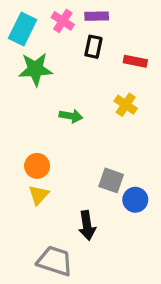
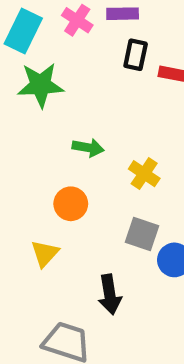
black rectangle: (93, 47) -> (136, 55), moved
yellow cross: (126, 105) -> (144, 174), moved
orange circle: (37, 166) -> (71, 204), moved

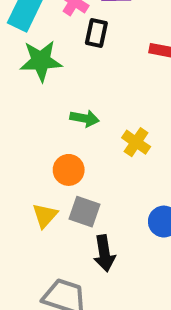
black rectangle: (136, 55) -> (96, 33), moved
gray square: (142, 234) -> (85, 212), moved

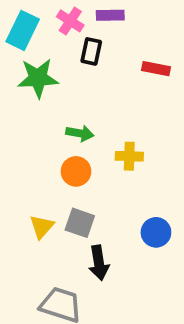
yellow cross: (136, 142) -> (129, 156), turned -32
orange circle: (69, 170) -> (76, 171), moved

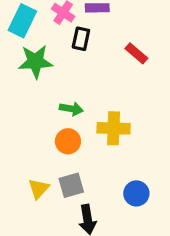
red rectangle: (156, 69) -> (136, 53), turned 30
yellow cross: (129, 156) -> (114, 128), size x1.4
gray square: (80, 223) -> (71, 185), turned -35

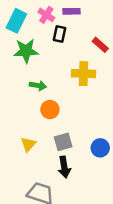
green arrow: (71, 109) -> (38, 86), moved
yellow cross: (114, 128) -> (83, 74), moved
gray square: (71, 185) -> (63, 142), moved

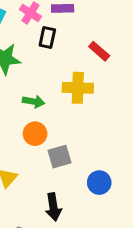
green arrow: (38, 86) -> (34, 102), moved
gray square: (63, 142) -> (60, 157), moved

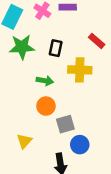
black rectangle: (47, 37) -> (56, 48), moved
blue circle: (99, 183) -> (80, 145), moved

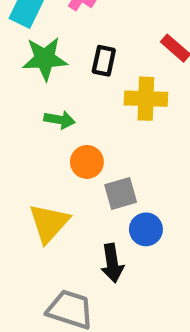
green arrow: (45, 81) -> (60, 120), moved
yellow triangle: (24, 141) -> (49, 223), size x1.5

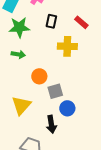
black rectangle: (104, 61) -> (51, 21), moved
green arrow: (60, 120) -> (18, 54), moved

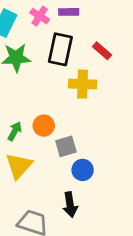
black rectangle: (51, 21) -> (60, 49), size x1.6
green arrow: (18, 54) -> (15, 131), moved, turned -72
black arrow: (51, 124) -> (70, 205), moved

